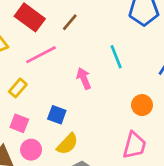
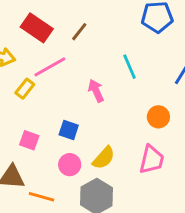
yellow rectangle: (18, 88) -> (25, 89), moved
yellow semicircle: (67, 144) -> (104, 158), moved
pink circle: (31, 150) -> (70, 165), moved

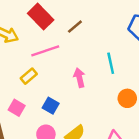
yellow rectangle: (25, 89) -> (29, 76), moved
orange circle: (158, 117) -> (127, 98), moved

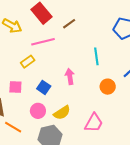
pink arrow: (79, 78) -> (70, 76), moved
pink square: (17, 108) -> (15, 87), turned -32

